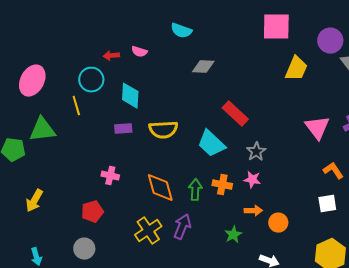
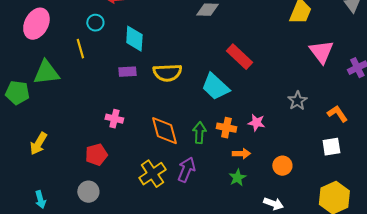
cyan circle: (91, 80) -> (95, 23), size x0.7
pink triangle: (317, 128) -> (321, 52), moved
gray star: (256, 152) -> (297, 101), moved
orange arrow: (253, 211) -> (241, 154), moved

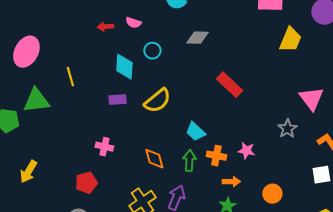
cyan circle: (95, 23) -> (152, 51), moved
pink triangle: (321, 52) -> (311, 99), moved
yellow semicircle: (167, 73) -> (157, 101), turned -36
cyan trapezoid: (215, 87) -> (195, 132), moved, size x0.7
orange diamond: (164, 131) -> (154, 159), size x0.7

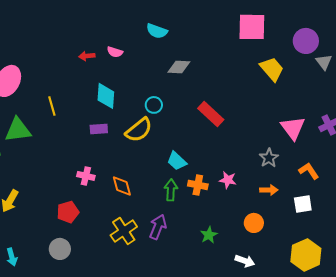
yellow trapezoid: (290, 40) -> (272, 69), turned -64
cyan circle: (152, 51) -> (154, 105), moved
orange diamond: (154, 159) -> (122, 186), moved
orange arrow: (231, 182) -> (269, 190), moved

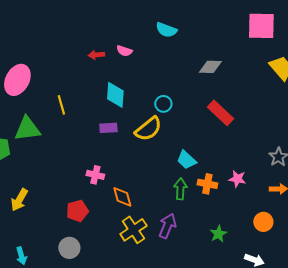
gray diamond: (179, 67) -> (210, 67), moved
orange diamond: (122, 186) -> (122, 197), moved

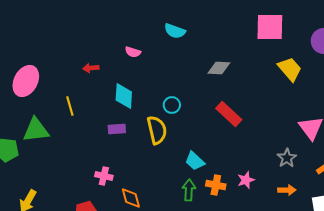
red arrow: (96, 55) -> (91, 68), moved
yellow semicircle: (148, 129) -> (157, 130), turned -64
pink star: (237, 179) -> (246, 180), turned -30

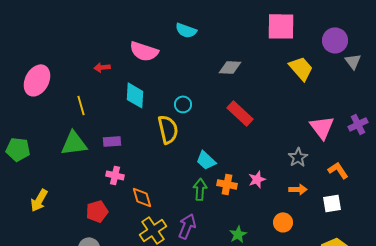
pink semicircle: (133, 52) -> (144, 51), size x1.8
purple rectangle: (117, 129) -> (112, 141), moved
green triangle: (36, 130) -> (74, 143), moved

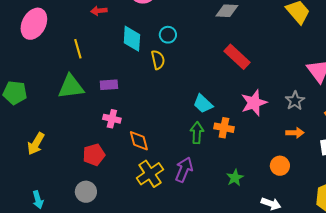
cyan circle: (183, 104) -> (168, 35), moved
yellow semicircle: (168, 129) -> (158, 60), moved, size x0.7
pink star: (257, 179) -> (254, 103), moved, size x1.5

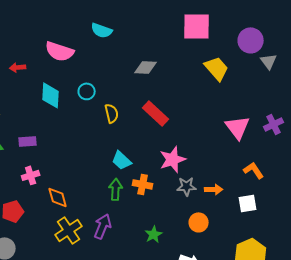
yellow semicircle: (158, 60) -> (112, 113), moved
gray star: (295, 101) -> (187, 186), moved, turned 30
pink cross: (112, 119) -> (31, 175), turned -30

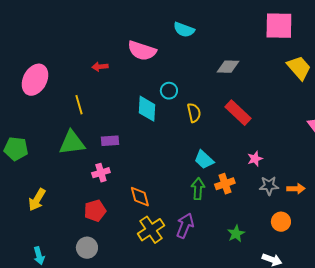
cyan diamond: (51, 95) -> (147, 109), moved
pink star: (173, 159) -> (255, 159), size x0.6
pink cross: (31, 175) -> (101, 173), moved
orange cross: (143, 184) -> (225, 184), turned -30

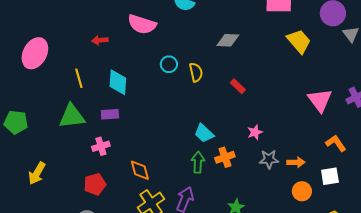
cyan diamond: (147, 109) -> (118, 82), moved
yellow semicircle: (194, 113) -> (196, 72), moved
red rectangle: (238, 113) -> (238, 86), size x0.6
orange circle: (281, 222) -> (302, 191), moved

